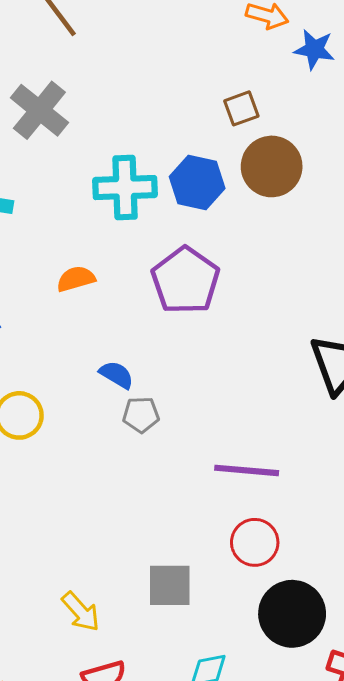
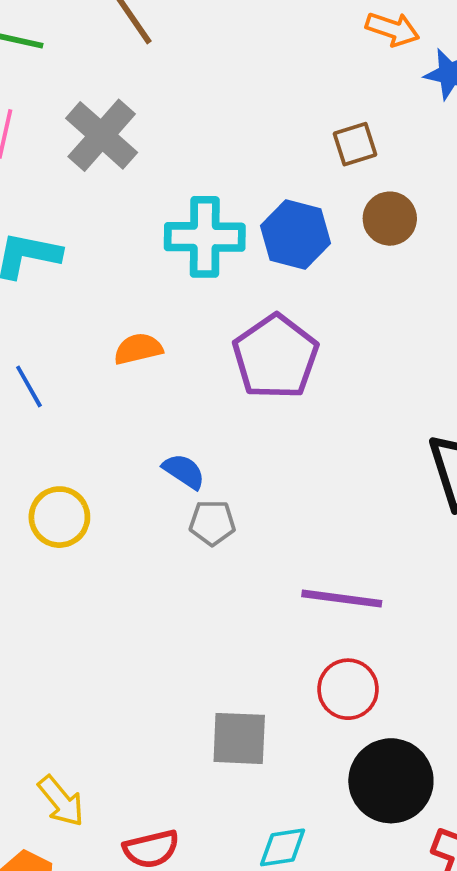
brown circle: (272, 166) -> (390, 219), size x0.7
yellow arrow: (81, 612) -> (61, 801), moved

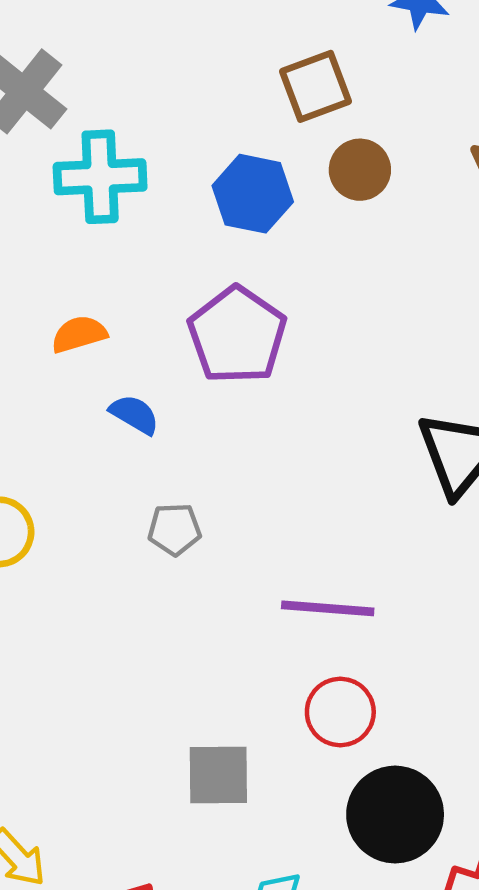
brown square: (355, 144) -> (316, 86), size x1.4
cyan cross: (205, 237) -> (100, 177), moved
blue semicircle: (184, 471) -> (134, 414), moved

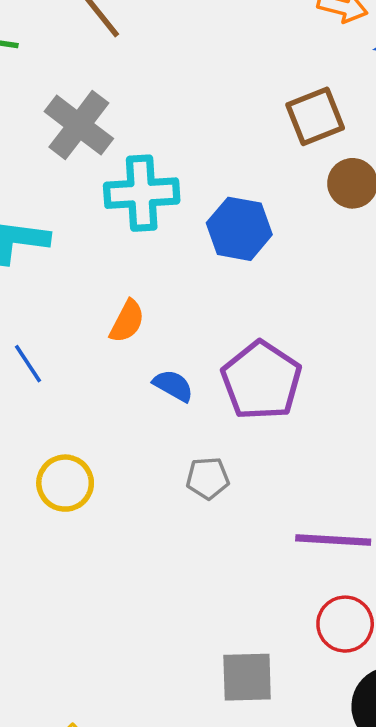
blue hexagon: (253, 194) -> (239, 229), moved
orange semicircle: (79, 334) -> (127, 321), turned 135
purple pentagon: (237, 335) -> (261, 381), moved

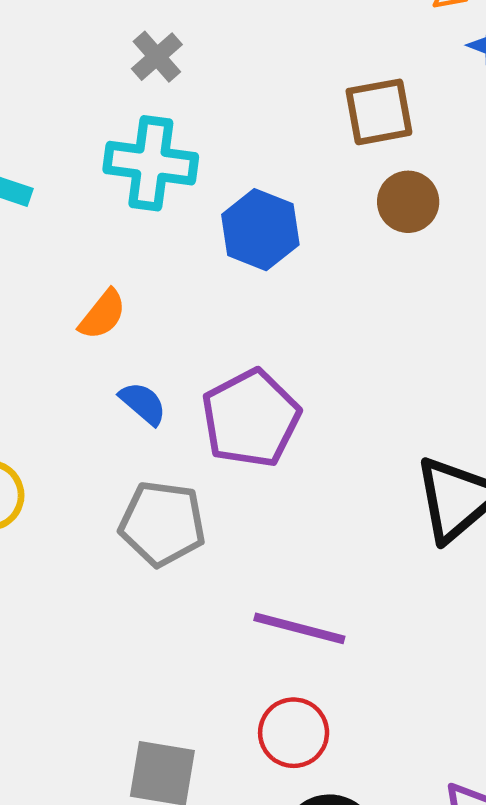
gray cross: (79, 125) -> (157, 57), moved, size x0.6
gray pentagon: (208, 478) -> (162, 524), size x1.6

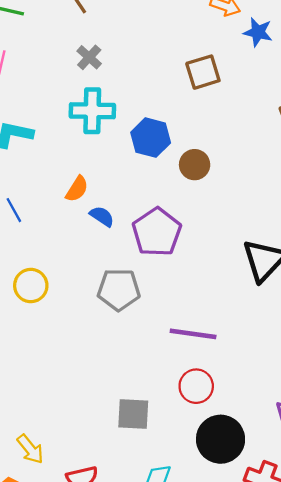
brown circle: (408, 202) -> (195, 165), moved
blue semicircle: (143, 403) -> (102, 216), moved

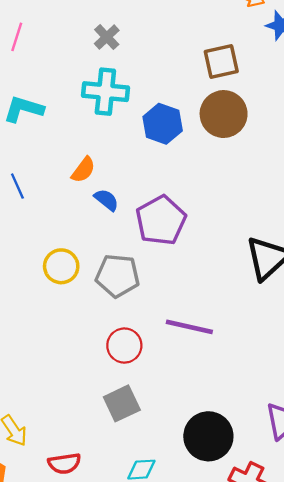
brown circle: (195, 165) -> (224, 114), moved, size x1.5
yellow circle: (31, 286) -> (61, 266), moved
red circle: (196, 386) -> (124, 346), moved
gray square: (133, 414) -> (122, 403), turned -33

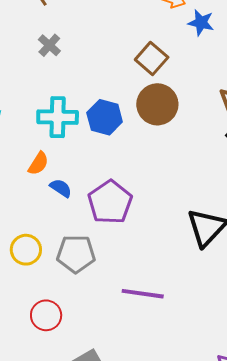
brown square: (221, 62) -> (152, 58), turned -32
cyan cross: (105, 92) -> (58, 117), moved
red circle: (124, 346) -> (46, 315), moved

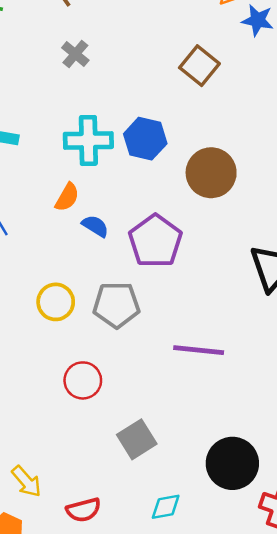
brown circle: (157, 104) -> (211, 173), moved

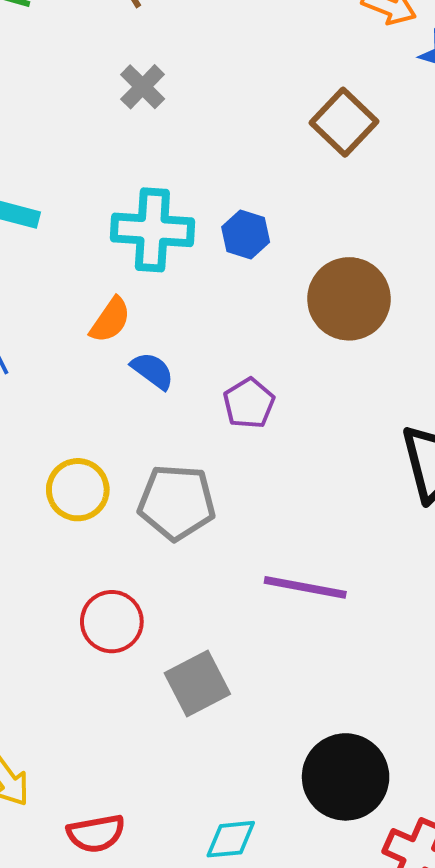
blue hexagon: (145, 139) -> (246, 234), size x0.7
purple pentagon: (155, 241) -> (249, 403), size x0.6
gray square: (137, 439) -> (197, 684), moved

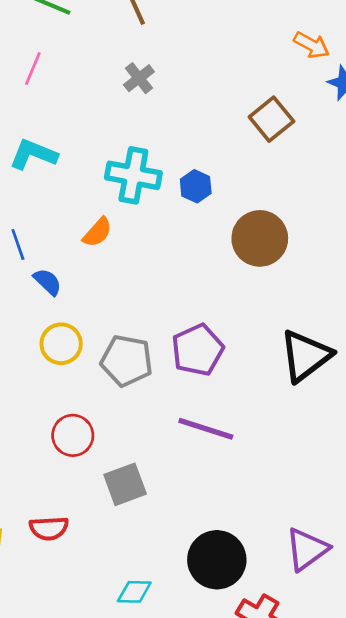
blue semicircle: (153, 371) -> (48, 282), moved
purple pentagon: (249, 403) -> (198, 350), moved, size x1.5
red semicircle: (96, 833) -> (49, 528), moved

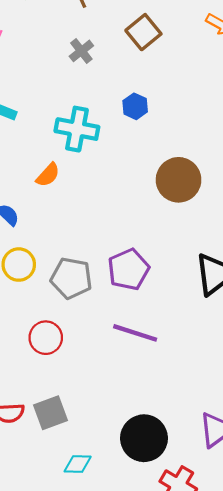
brown square: (271, 119) -> (143, 32), moved
blue hexagon: (196, 186) -> (135, 106), moved
red circle: (73, 435) -> (46, 338), moved
gray square: (125, 484) -> (51, 413), moved

